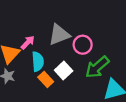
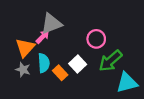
gray triangle: (59, 35) -> (51, 24), moved
cyan semicircle: (38, 62) -> (44, 63), moved

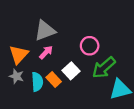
pink arrow: (43, 37) -> (46, 52), moved
cyan semicircle: (44, 63) -> (37, 82), moved

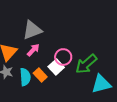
pink circle: (90, 46) -> (63, 57), moved

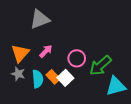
gray triangle: (32, 30) -> (40, 19), moved
white square: (56, 67) -> (65, 78), moved

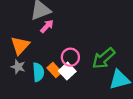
pink arrow: (46, 51) -> (47, 26), moved
pink circle: (77, 58) -> (70, 57), moved

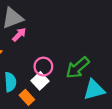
orange rectangle: (54, 70) -> (27, 97), moved

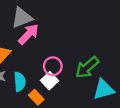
pink arrow: (19, 35) -> (28, 34), size x1.5

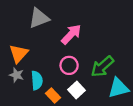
pink arrow: (28, 34) -> (71, 34), moved
white square: (49, 81) -> (77, 90), moved

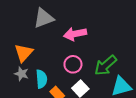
pink arrow: (71, 34) -> (75, 34), turned -145

